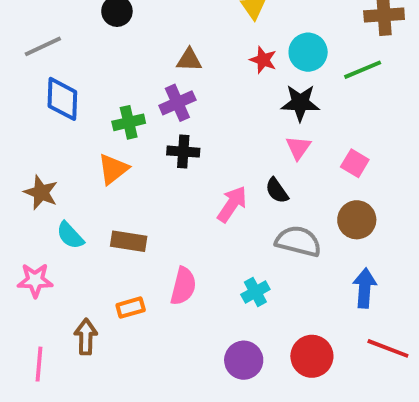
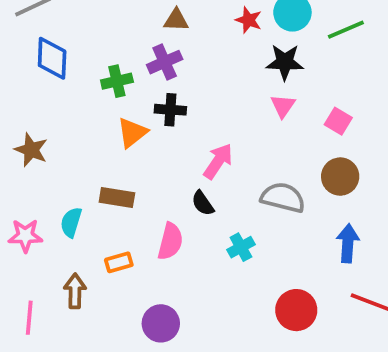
orange triangle: (113, 169) -> (132, 133), moved
black semicircle: (277, 191) -> (203, 203), moved
cyan semicircle: (70, 235) -> (71, 222), moved, turned 60
purple circle: (244, 360) -> (161, 323), moved

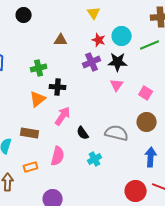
purple cross: (165, 62) -> (92, 62), moved
green cross: (117, 81) -> (39, 68), moved
pink arrow: (218, 161) -> (63, 116), moved
black semicircle: (203, 203) -> (83, 133), moved
red circle: (296, 310) -> (136, 191), moved

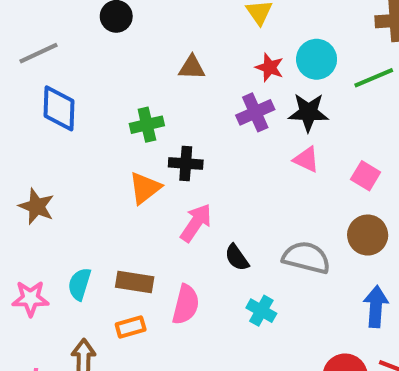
pink triangle: (117, 85) -> (306, 159), turned -40
brown rectangle: (30, 133) -> (135, 282), moved
cyan cross: (95, 159) -> (261, 311), turned -32

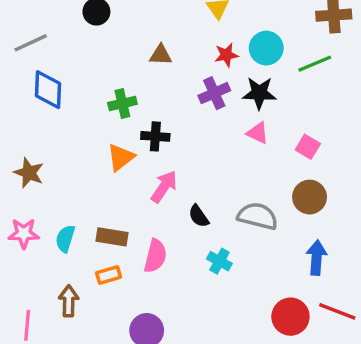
red star: (270, 67) -> (226, 55), turned -30
pink star: (30, 298) -> (24, 233), moved

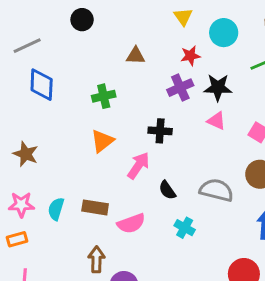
cyan circle: (266, 48) -> (224, 33), moved
black cross: (155, 136) -> (160, 131), moved
pink semicircle: (155, 256) -> (131, 223), turned 56
orange rectangle: (109, 275) -> (17, 239), moved
brown arrow: (69, 301) -> (96, 259), moved

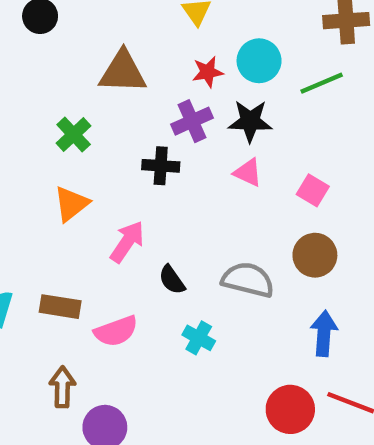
cyan circle: (224, 33) -> (259, 61), moved
brown triangle: (135, 56) -> (123, 72), size x1.6
green cross: (104, 96) -> (74, 135), turned -30
black cross: (160, 131) -> (161, 166), moved

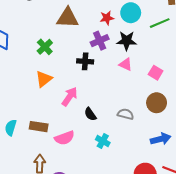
gray semicircle: (248, 280) -> (126, 114), size x0.7
blue arrow: (324, 333) -> (161, 139), turned 72

